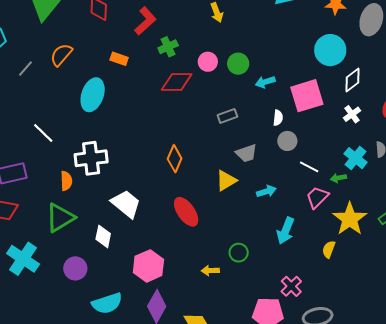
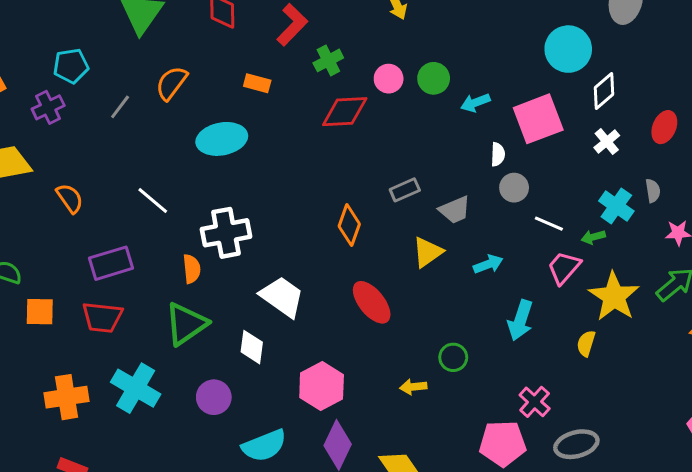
cyan ellipse: (93, 95) -> (222, 139), turned 64
gray rectangle: (227, 116) -> (405, 190), moved

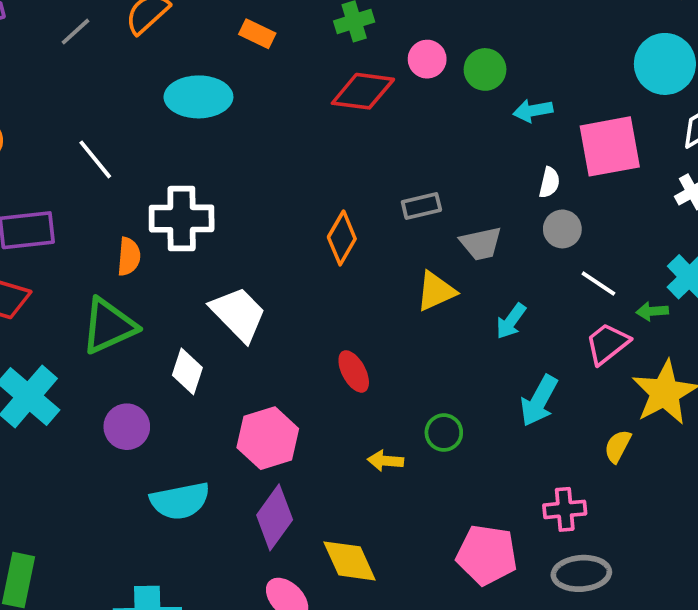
cyan arrow: (488, 264) -> (511, 321), turned 136
red ellipse: (372, 302) -> (354, 371), moved, size x0.7
pink cross: (535, 402) -> (565, 509), moved, turned 32

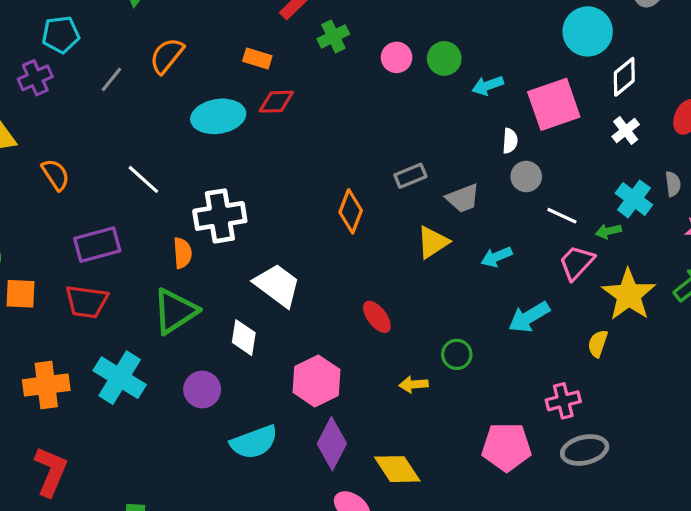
red diamond: (363, 91) -> (276, 102), moved, size x0.7
cyan arrow: (511, 321) -> (497, 257), turned 40
cyan arrow: (539, 401) -> (529, 317), turned 39

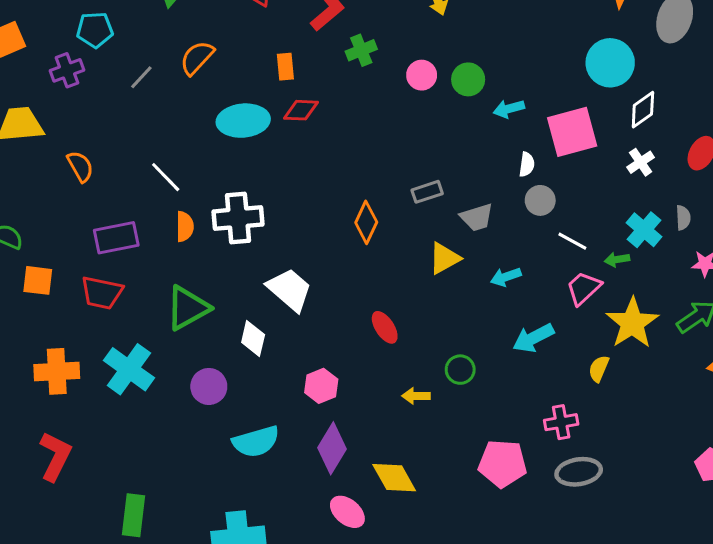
orange rectangle: (257, 58) -> (285, 67), turned 64
orange semicircle: (182, 253) -> (185, 227), moved
pink hexagon: (316, 381) -> (321, 386), size x0.7

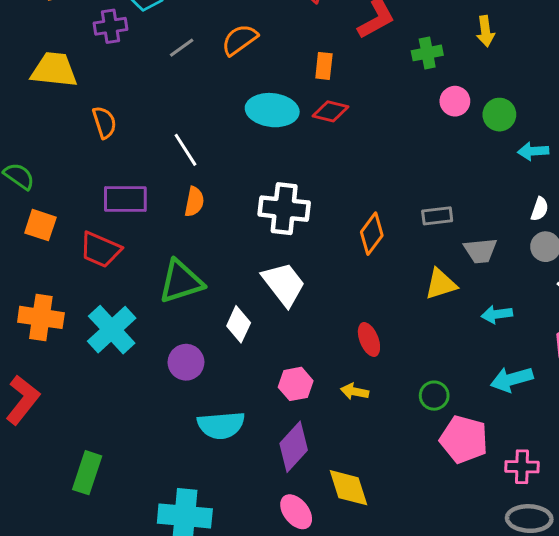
green cross: (361, 50) -> (427, 53), moved
white cross: (238, 218) -> (284, 209), moved
yellow arrow: (416, 396) -> (355, 392), moved
pink pentagon: (503, 463) -> (464, 439), moved

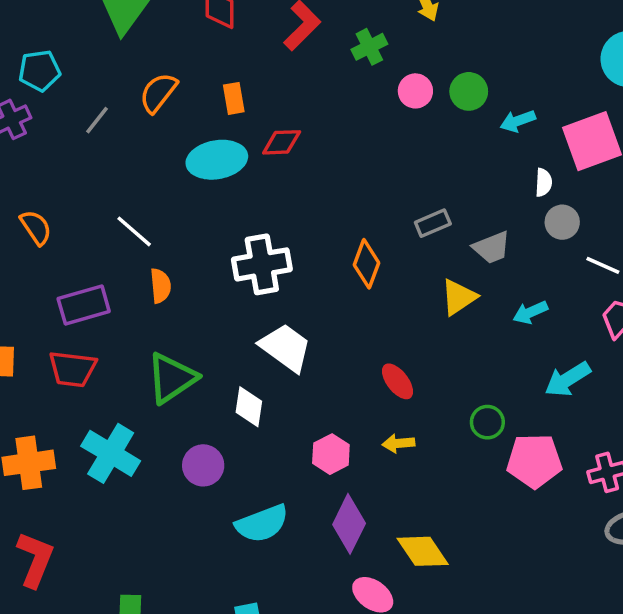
orange rectangle: (324, 66) -> (234, 98), moved

